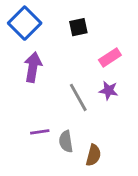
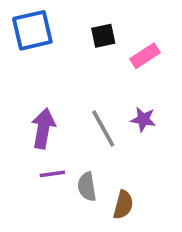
blue square: (25, 23) -> (32, 30), turned 32
pink rectangle: (110, 58) -> (145, 56), moved
purple arrow: (33, 67) -> (43, 128), moved

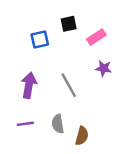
blue square: (32, 30) -> (40, 39), moved, size x0.7
purple star: (143, 119) -> (104, 68), moved
purple line: (52, 174) -> (25, 124), moved

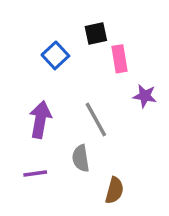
pink rectangle: (96, 37) -> (119, 59), moved, turned -66
blue square: (40, 39) -> (55, 55), turned -30
gray semicircle: (58, 124) -> (81, 158), moved

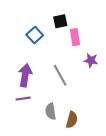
gray semicircle: (81, 158) -> (51, 111), moved
purple line: (35, 173) -> (23, 99), moved

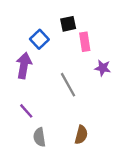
purple arrow: (25, 75) -> (24, 66), moved
purple line: (23, 99) -> (26, 111), turned 56
gray semicircle: (51, 111) -> (39, 137), moved

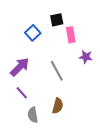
purple arrow: (24, 66) -> (20, 67), moved, turned 35
brown semicircle: (81, 135) -> (58, 106), moved

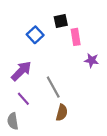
gray line: (57, 71) -> (53, 87), moved
gray semicircle: (33, 115) -> (13, 121), moved

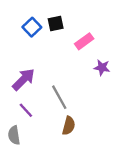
black square: (61, 21) -> (56, 24), moved
blue square: (35, 35) -> (32, 27), moved
pink rectangle: (76, 37) -> (84, 41), turned 63

